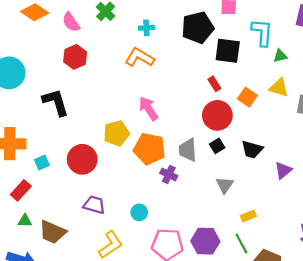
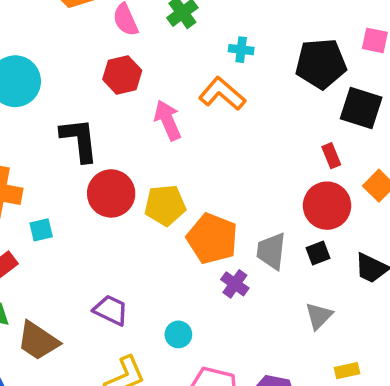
pink arrow: (148, 108) -> (168, 120), moved
red circle: (82, 159) -> (111, 193), moved

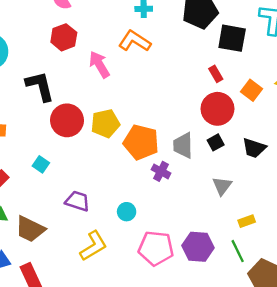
cyan square: (41, 230) -> (41, 164), moved, turned -35

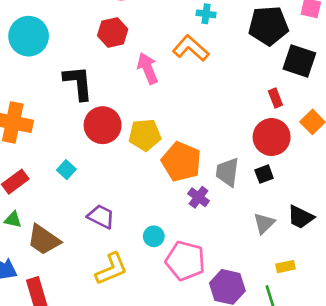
black trapezoid: (254, 148) -> (301, 217), moved
pink pentagon: (156, 248) -> (185, 261), moved

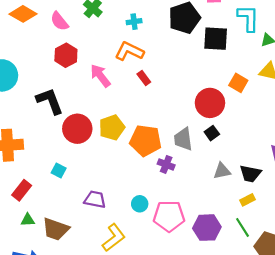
red rectangle: (275, 98) -> (144, 78), moved
black trapezoid: (301, 217) -> (250, 174), moved
gray triangle: (264, 223) -> (222, 171), turned 48

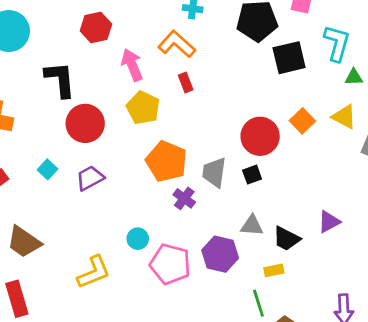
black square: (216, 39) -> (289, 58), turned -32
yellow pentagon: (112, 128) -> (143, 108), moved, turned 30
purple trapezoid: (95, 199) -> (90, 178), moved, turned -55
purple hexagon: (207, 228) -> (220, 254), moved

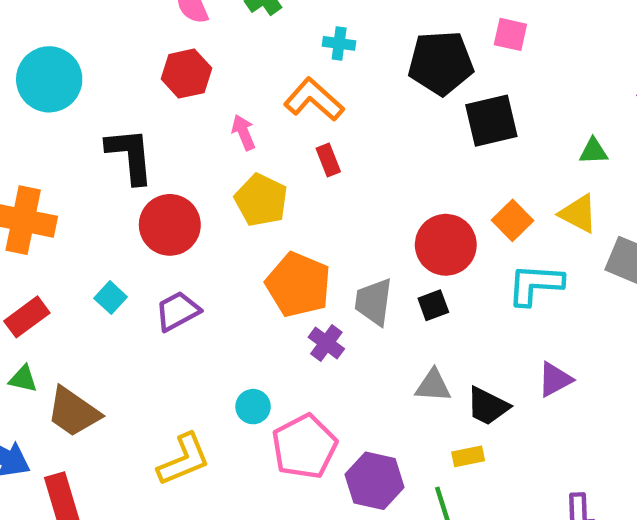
cyan L-shape: (337, 43) -> (535, 284), moved, turned -102
pink arrow: (132, 65) -> (244, 132), size x0.7
purple hexagon: (220, 254) -> (375, 481), moved
pink pentagon: (170, 264) -> (304, 447), turned 30

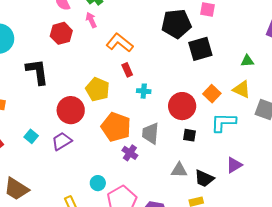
cyan cross: (339, 43) -> (144, 91), moved
pink arrow: (244, 132) -> (91, 20), moved
red circle: (170, 225) -> (71, 110), moved
black square: (433, 305) -> (190, 135), moved, turned 32

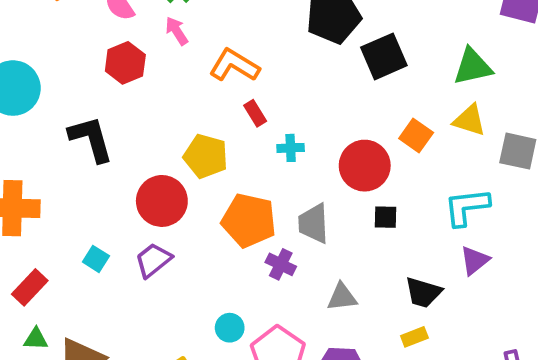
green triangle: (247, 61) -> (473, 67), size x1.6
cyan L-shape: (223, 122) -> (467, 207), moved
gray triangle: (179, 170) -> (342, 297), moved

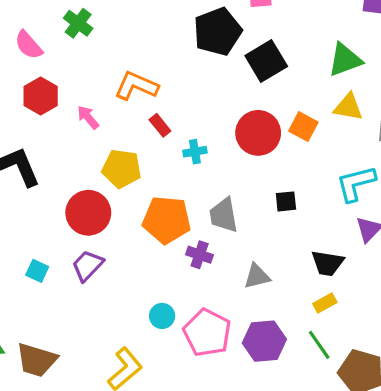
pink arrow: (177, 31) -> (88, 117), moved
red circle: (365, 166) -> (258, 133), moved

